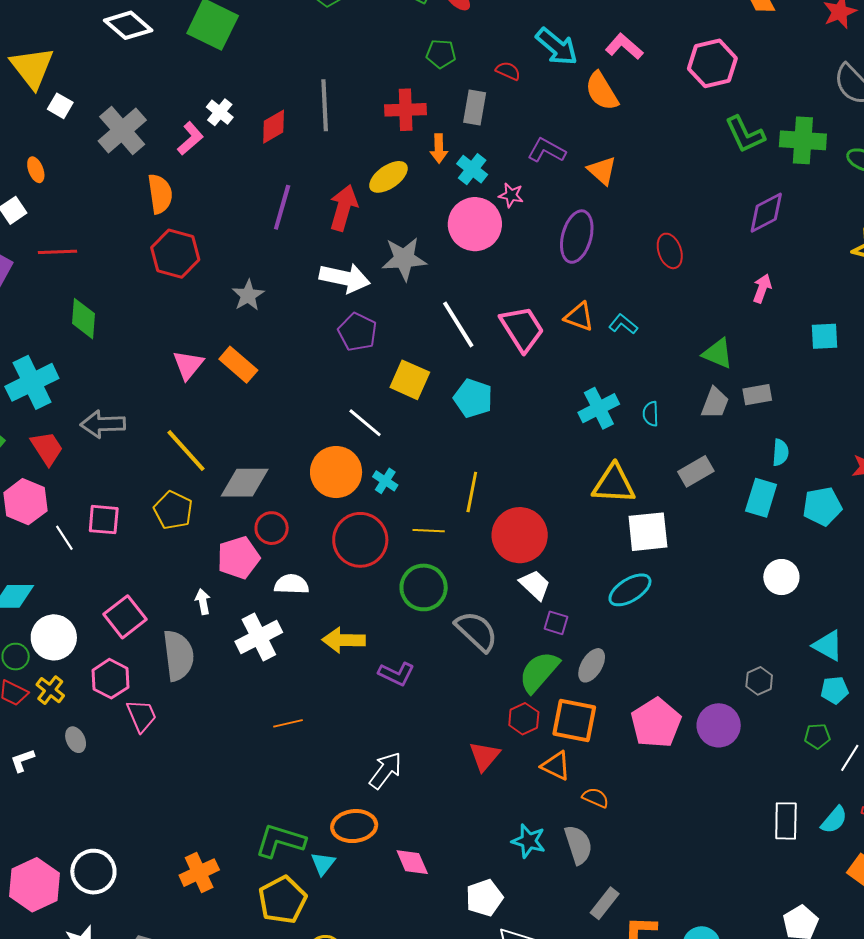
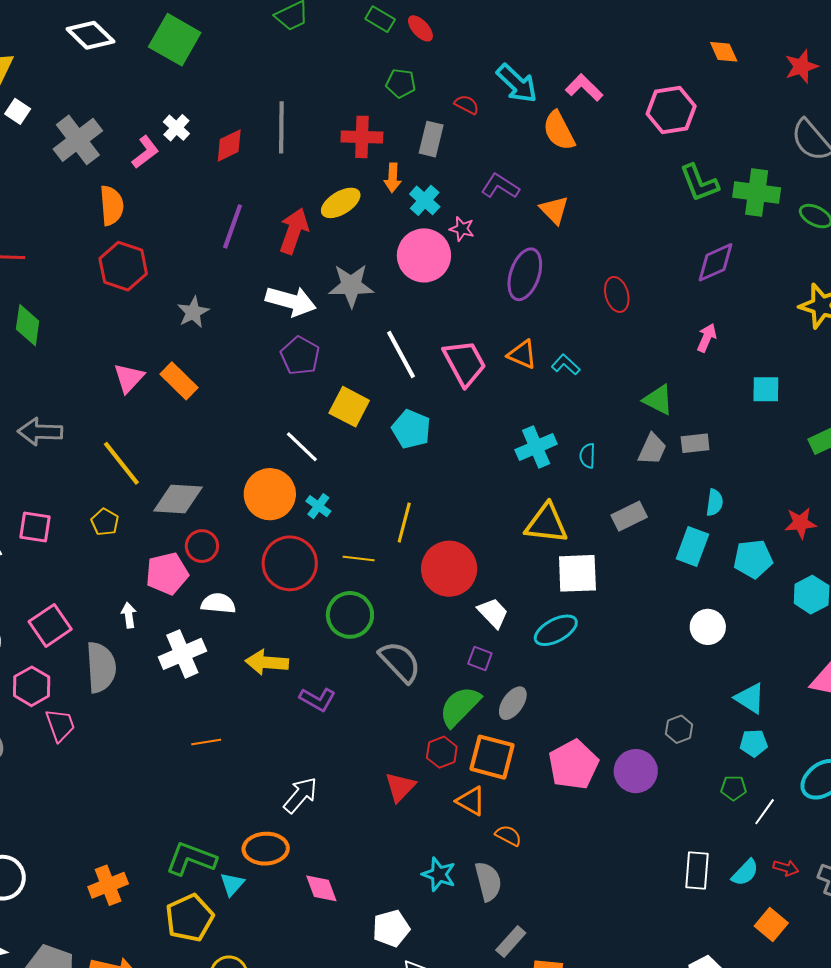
yellow pentagon: (173, 510) -> (105, 522), size x0.7
white trapezoid: (535, 585) -> (493, 613), moved

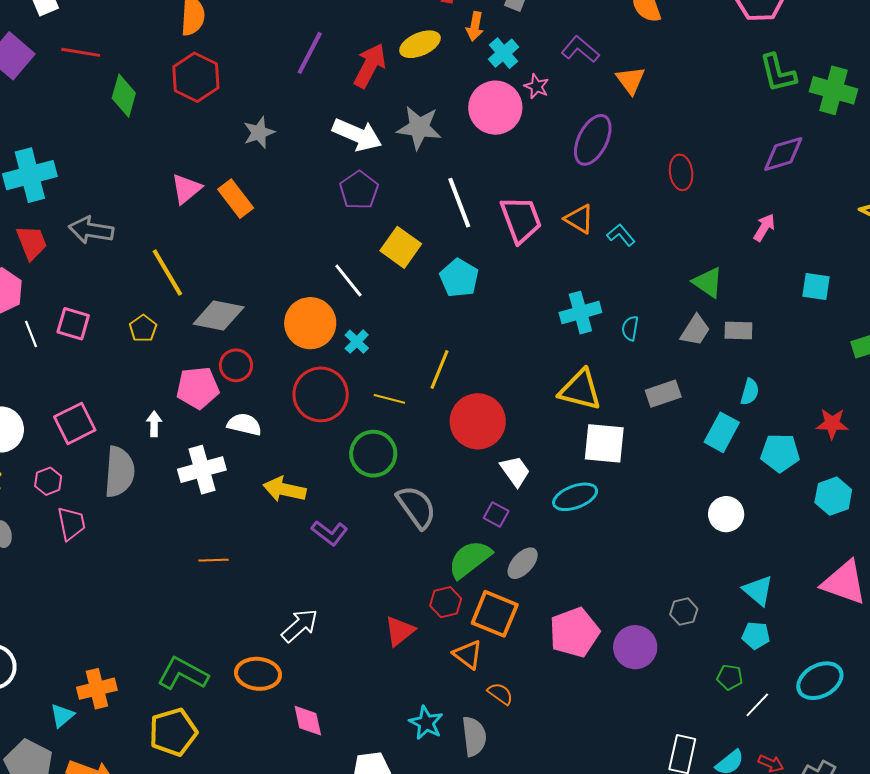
green diamond: (28, 325) -> (124, 96), moved
pink hexagon: (32, 686) -> (48, 481), size x0.7
cyan triangle: (232, 884) -> (62, 716), moved

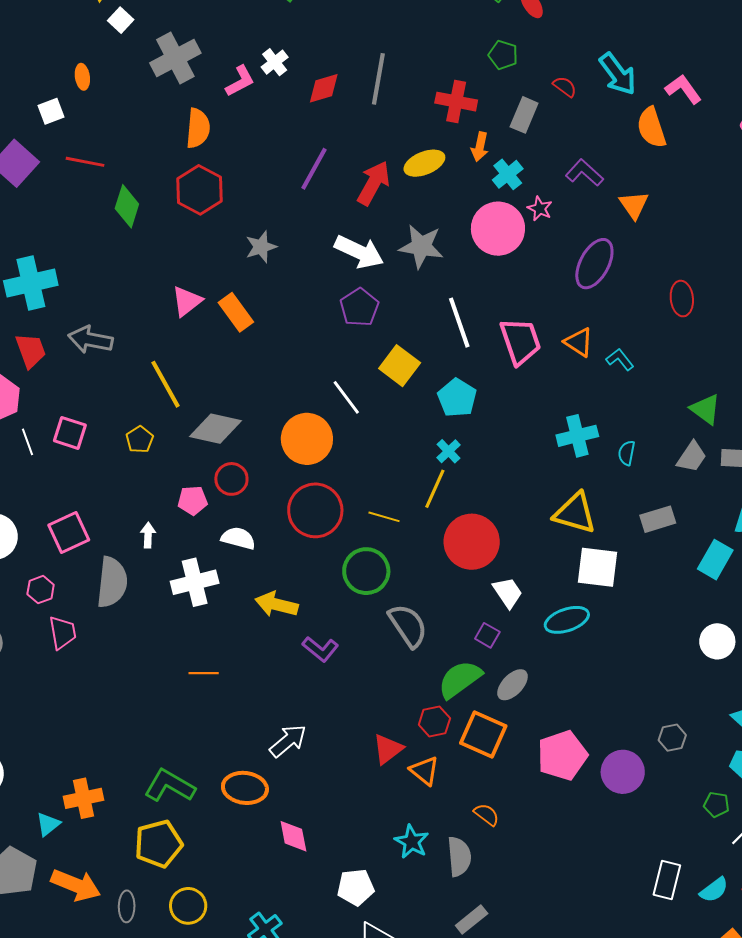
cyan cross: (357, 342) -> (448, 451), moved
pink pentagon: (198, 388) -> (193, 500), size x0.7
orange triangle: (468, 654) -> (424, 771), moved

